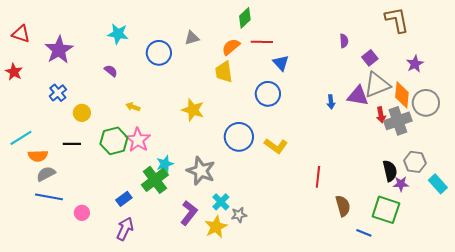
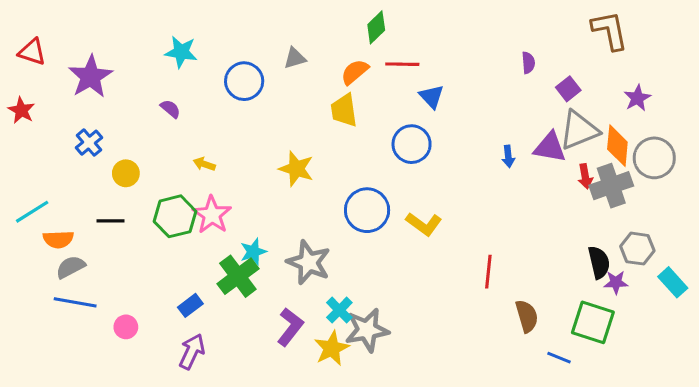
gray star: (239, 215) -> (367, 330), size x1.8

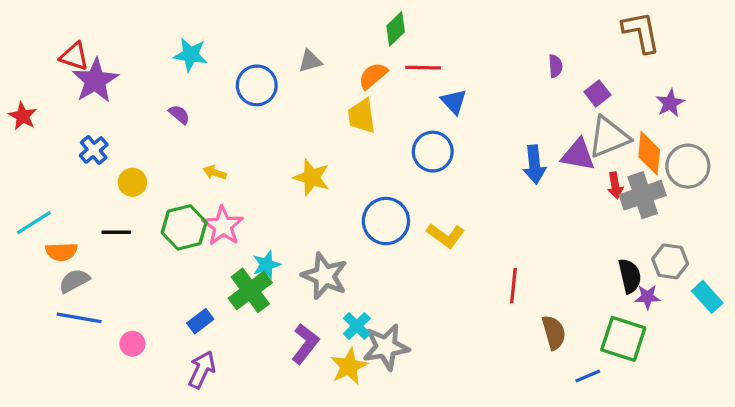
red triangle: (32, 52) -> (74, 56), moved
blue arrow: (508, 156) -> (534, 165), size x1.6
blue line: (559, 358) -> (588, 376), turned -45

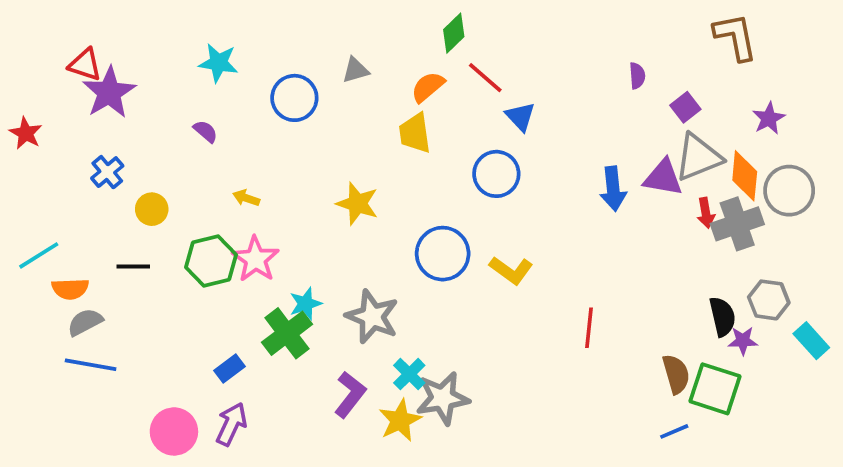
red line: (423, 68) -> (485, 78), turned 40
brown semicircle: (554, 332) -> (676, 374), moved
pink circle: (132, 344) -> (174, 431), moved, size x1.6

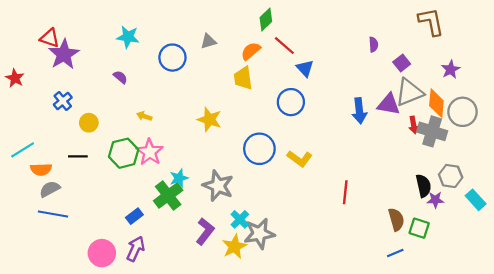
gray cross: (737, 224) -> (432, 131), turned 36
green square: (715, 389) -> (419, 228), size x0.7

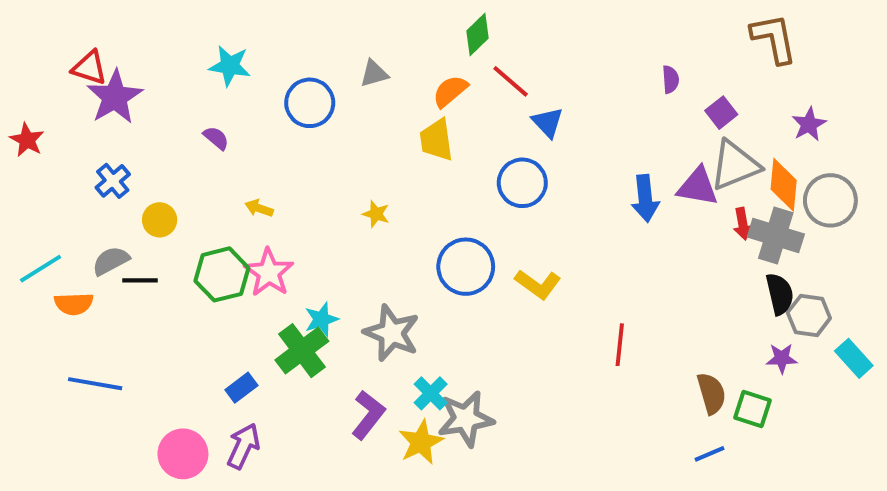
yellow star: (209, 119) -> (376, 214), size x0.6
black semicircle: (423, 186) -> (780, 294), moved
gray semicircle: (50, 189) -> (111, 261), moved

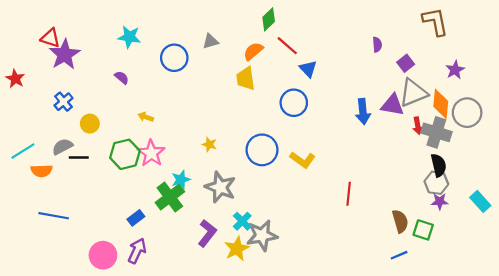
yellow star: (376, 214) -> (209, 144), moved
gray hexagon: (809, 315) -> (436, 183), moved

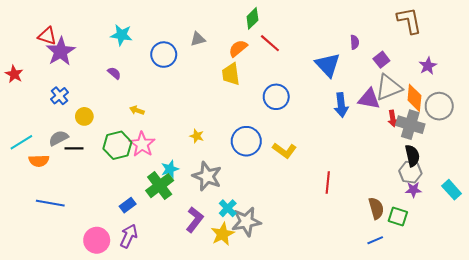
blue triangle: (308, 69) -> (328, 65), moved, size x1.5

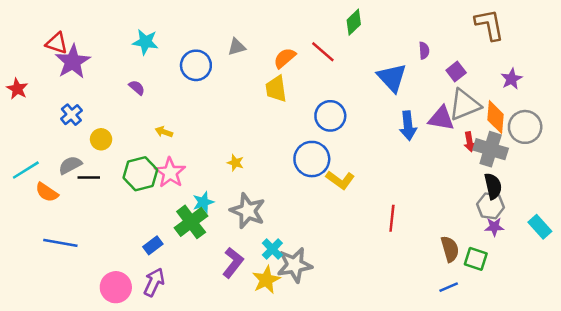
green diamond: (252, 18) -> (354, 22), moved
blue circle: (246, 141) -> (312, 159), moved
orange semicircle: (39, 161) -> (47, 192), turned 36

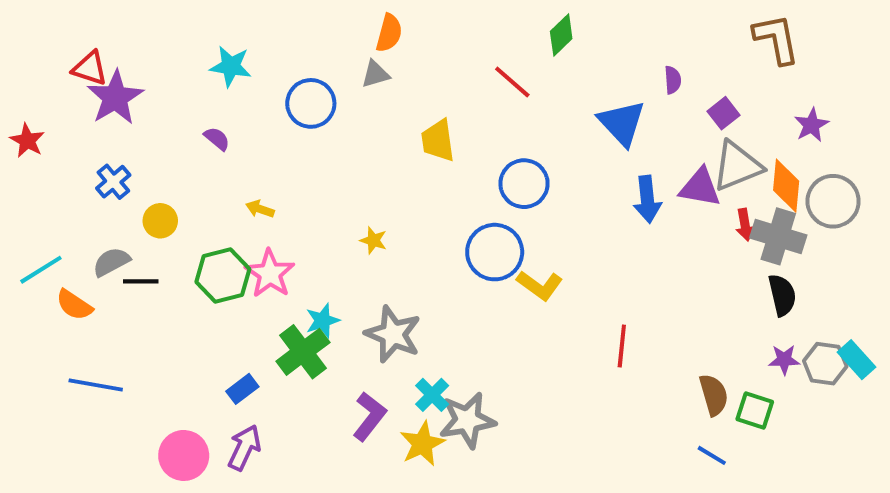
orange semicircle: (285, 58) -> (389, 33), moved, turned 145
yellow star: (235, 163) -> (373, 240), moved
gray hexagon: (491, 206) -> (825, 364), moved
blue line: (449, 287) -> (712, 455), turned 54

